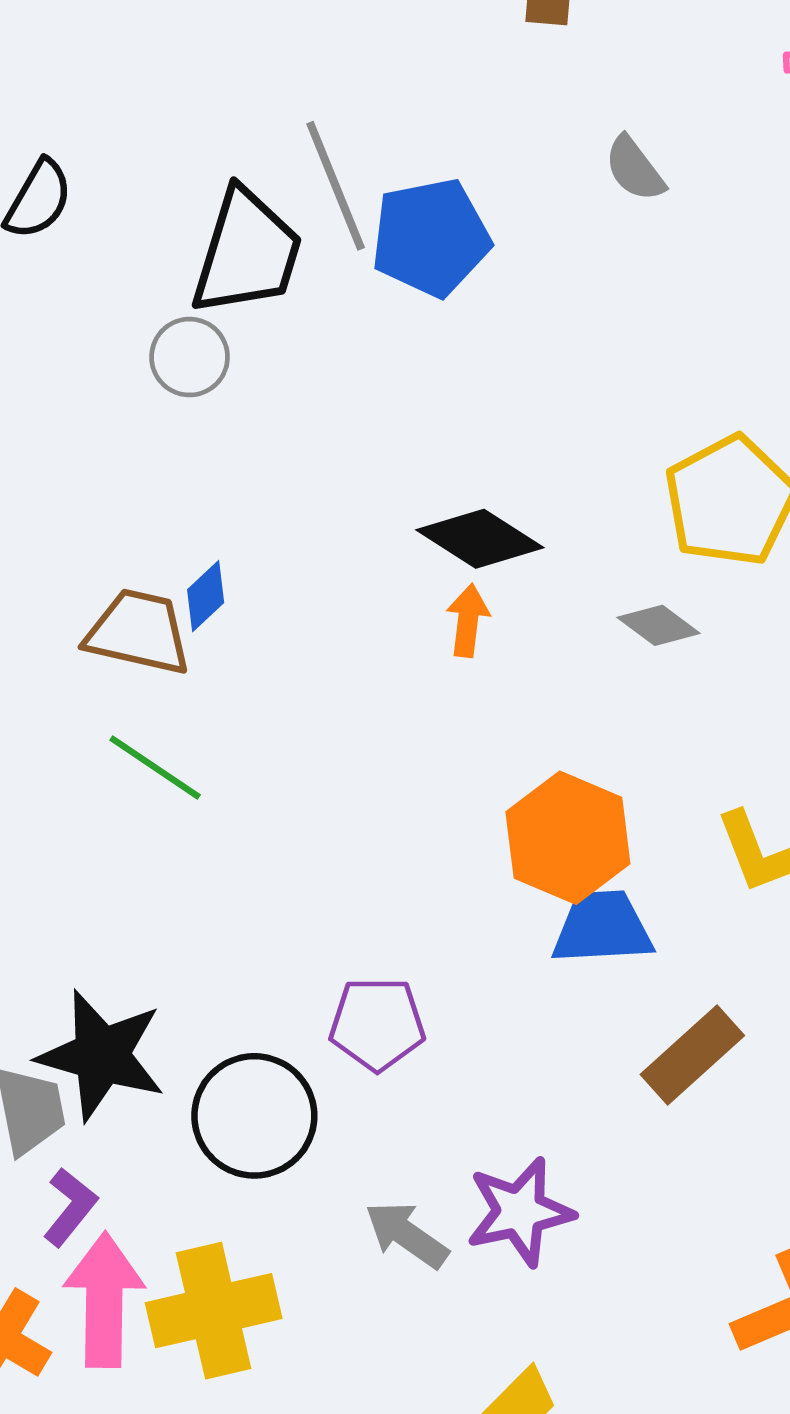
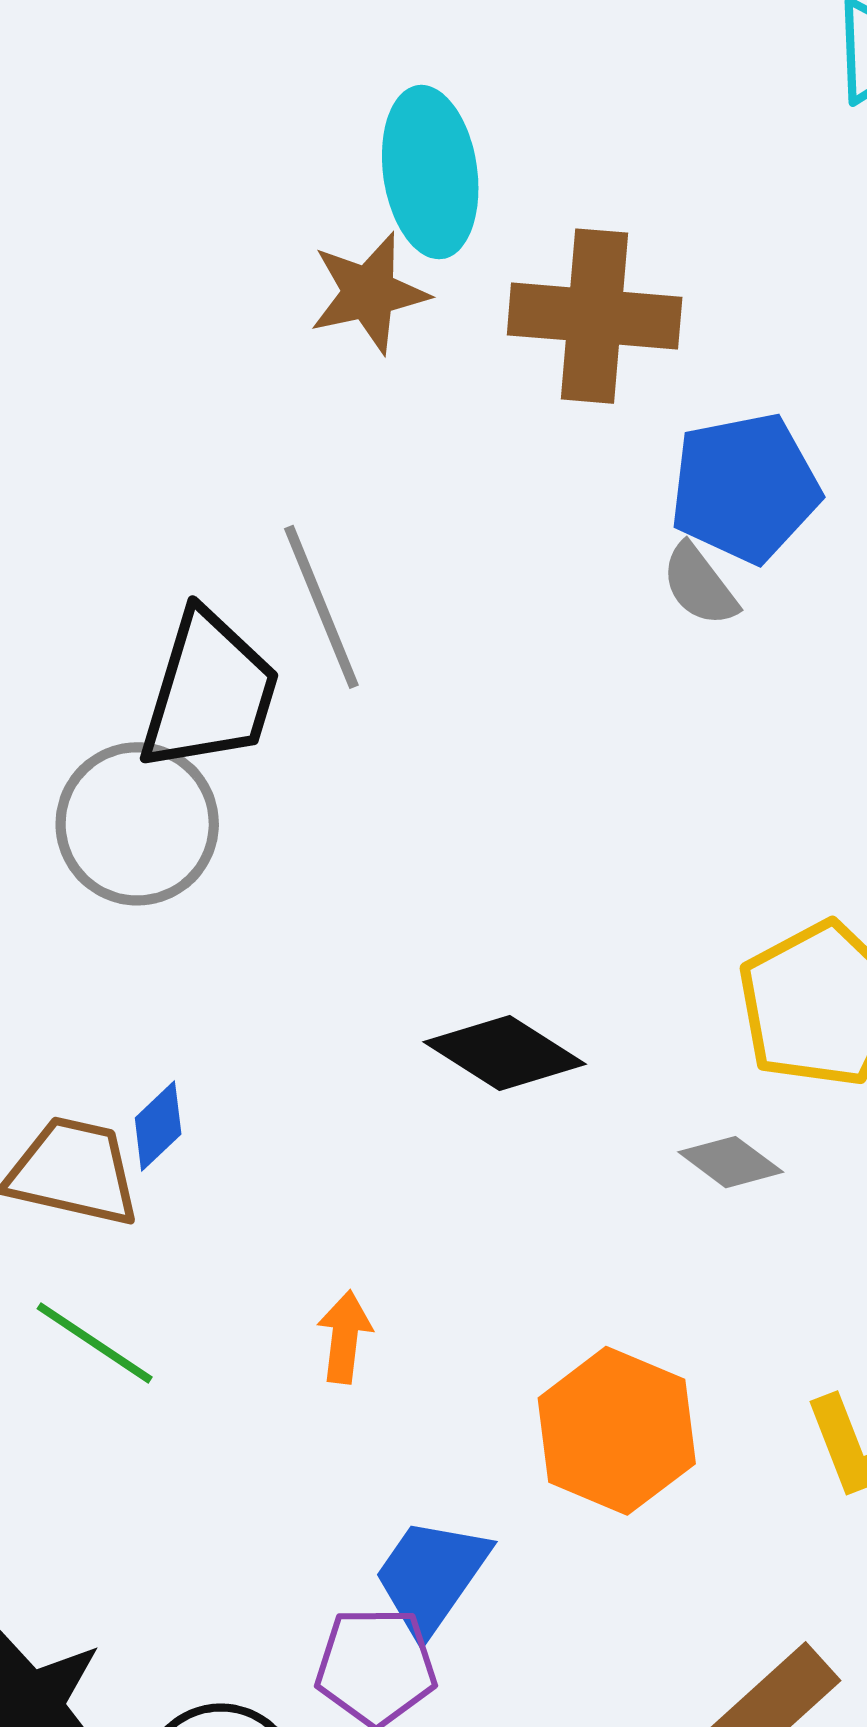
blue pentagon: (431, 238) -> (745, 488), moved
gray circle: (190, 357) -> (137, 824), size x1.6
orange arrow: (468, 620) -> (345, 1337), moved
blue trapezoid: (602, 928) -> (431, 1576), moved, turned -52

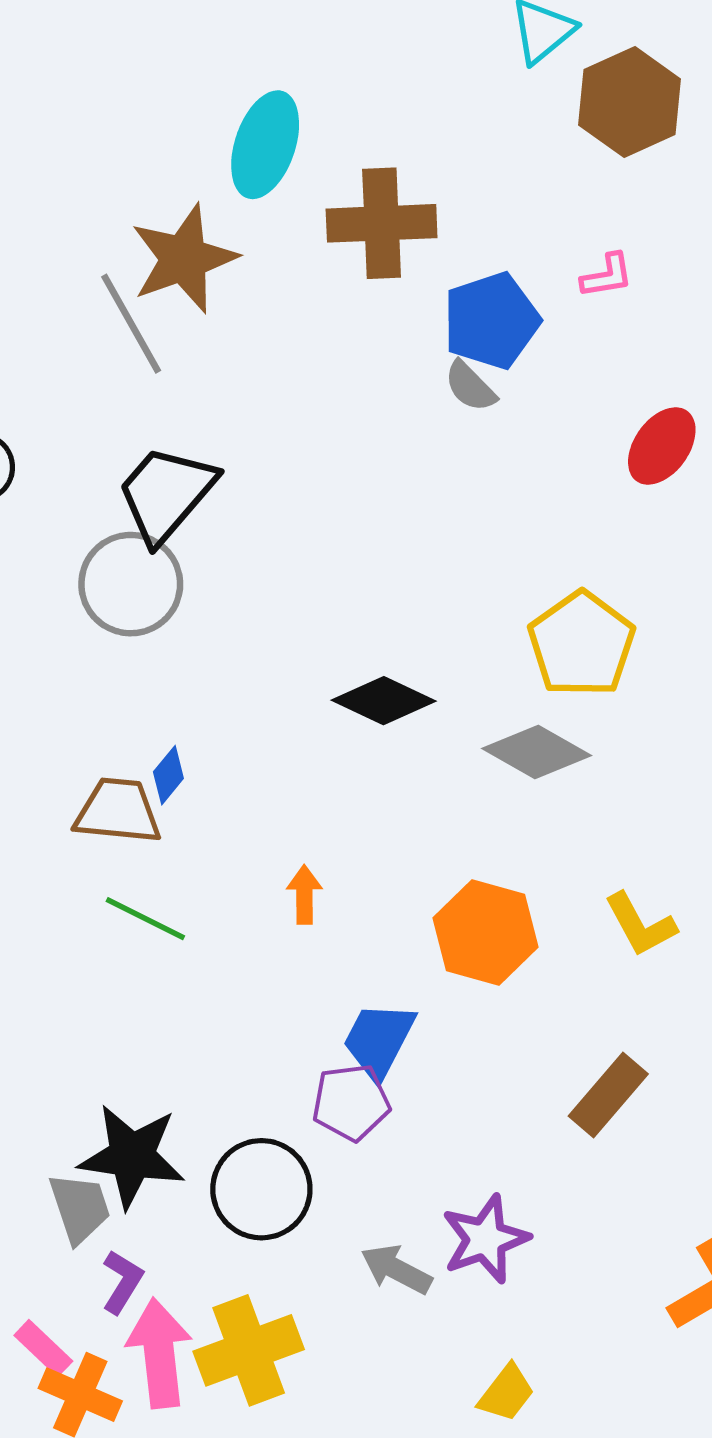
cyan ellipse: (430, 172) -> (265, 145), turned 34
brown star: (369, 293) -> (184, 259), moved, size x1.4
gray line: (321, 607) -> (131, 324), moved
black trapezoid: (209, 692) -> (166, 494), turned -149
gray diamond: (731, 1162) -> (537, 752), size x1.6

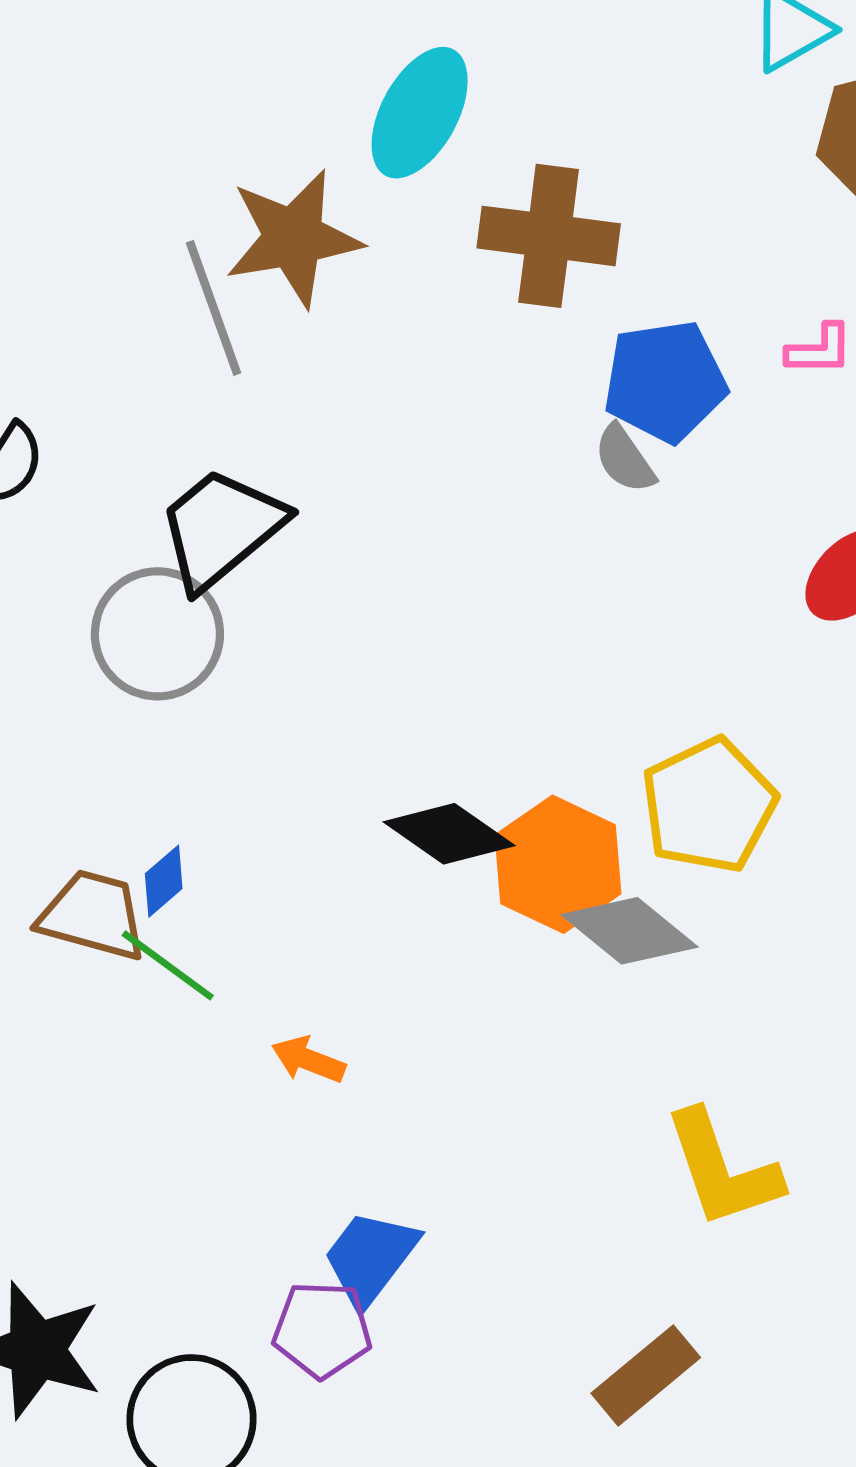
orange arrow: (304, 895) -> (308, 1060), turned -78
green line: (145, 919) -> (168, 965), moved
yellow L-shape: (640, 925) -> (722, 1169), size x1.4
orange hexagon: (486, 933) -> (558, 864), moved

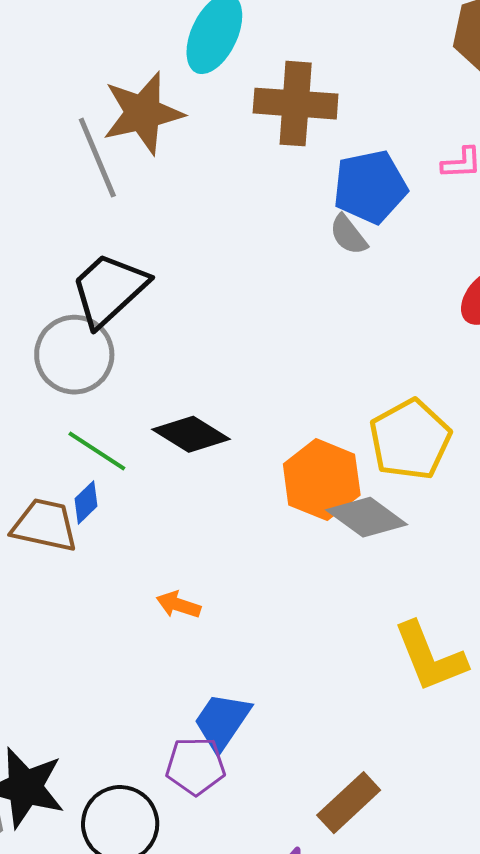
black diamond: (449, 834) -> (191, 434), moved
green line: (168, 965) -> (97, 451), moved
brown rectangle: (646, 1375) -> (349, 803), moved

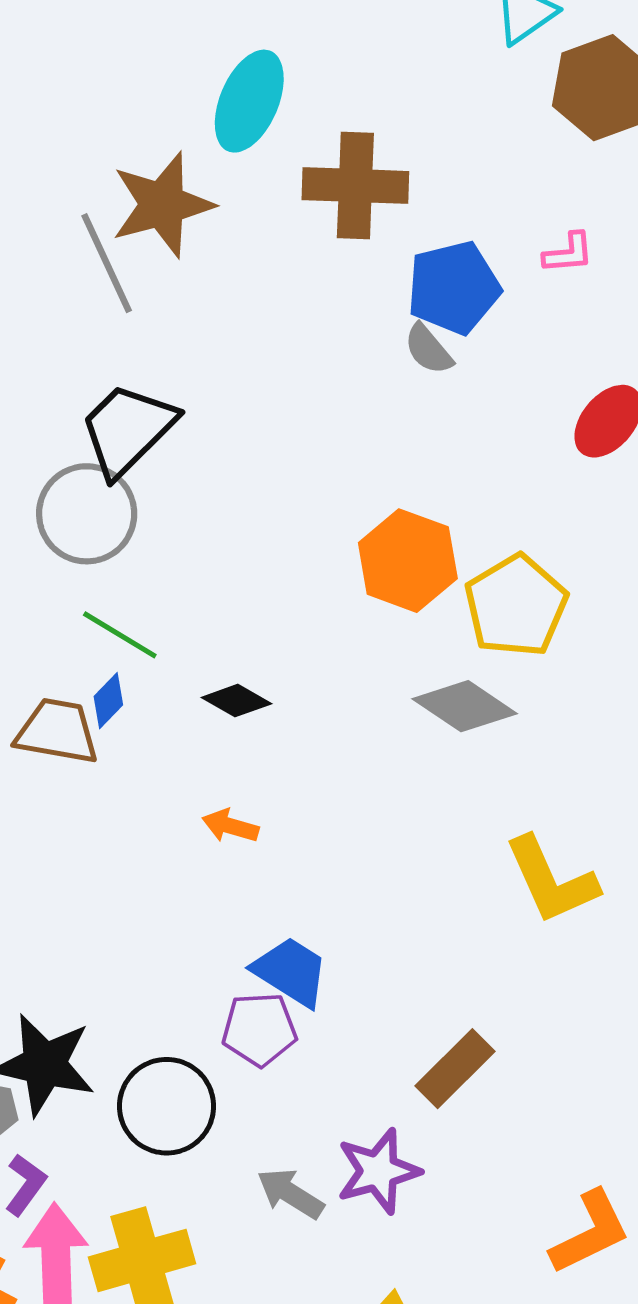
black diamond: (191, 434) -> (236, 701), moved, size x0.7
orange hexagon: (322, 480) -> (408, 561), moved
blue trapezoid: (222, 721) -> (291, 972), turned 90

